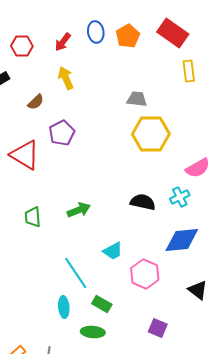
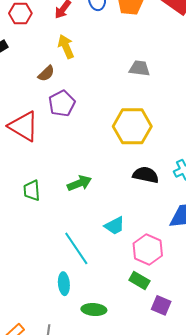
brown semicircle: (36, 102) -> (46, 73), moved
yellow hexagon: (151, 134) -> (132, 126), moved
green rectangle: (102, 304) -> (139, 281), moved

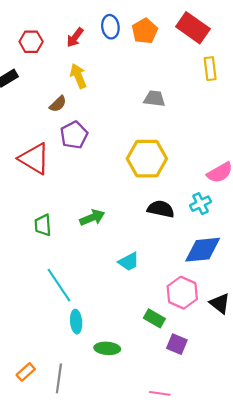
cyan line: (76, 248) -> (59, 285), moved
pink hexagon: (148, 249) -> (182, 293), moved

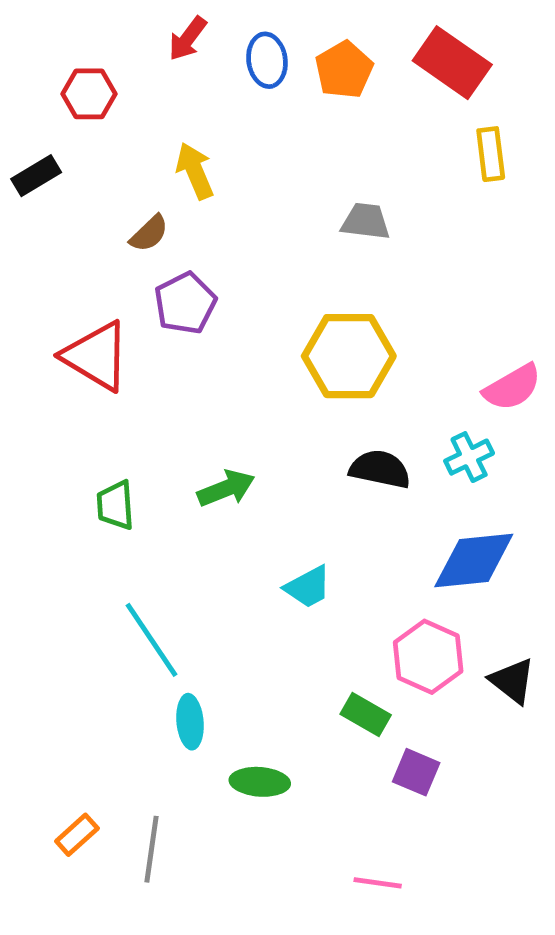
red arrow: (75, 37) -> (188, 39), moved

